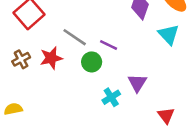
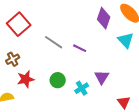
red star: (51, 58) -> (26, 79), moved
green circle: (92, 62) -> (58, 80), moved

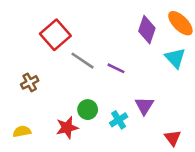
red square: (19, 24) -> (55, 35), moved
red star: (26, 79) -> (67, 128), moved

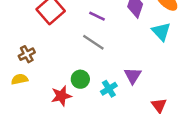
gray line: (82, 61) -> (93, 42), moved
purple line: (116, 68) -> (97, 16), moved
yellow semicircle: (22, 131) -> (20, 79), moved

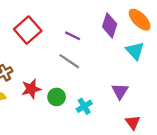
purple triangle: (133, 76) -> (120, 91), moved
red star: (61, 96) -> (31, 89), moved

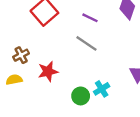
green circle: (57, 97) -> (81, 96), moved

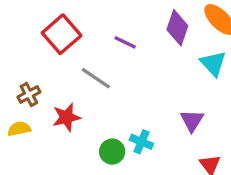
gray line: (86, 43) -> (96, 78), moved
cyan cross: (102, 89) -> (141, 142), turned -35

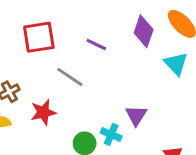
red square: (62, 34) -> (39, 37), turned 32
purple triangle: (192, 121) -> (136, 115), moved

